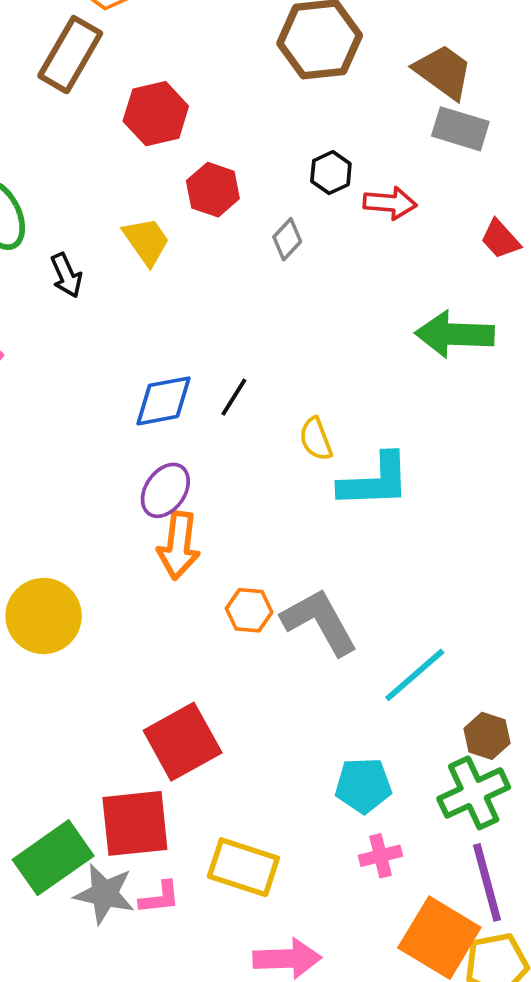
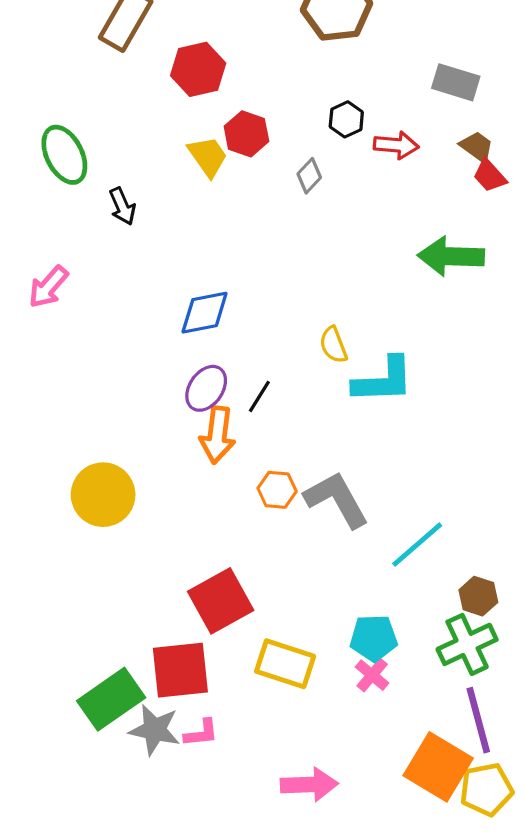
brown trapezoid: (443, 72) -> (477, 147), moved, size x0.7
yellow trapezoid: (146, 241) -> (208, 156), moved
black line: (234, 397) -> (259, 396), moved
pink cross: (380, 856) -> (372, 675), moved, turned -36
yellow rectangle: (243, 867) -> (285, 664), moved

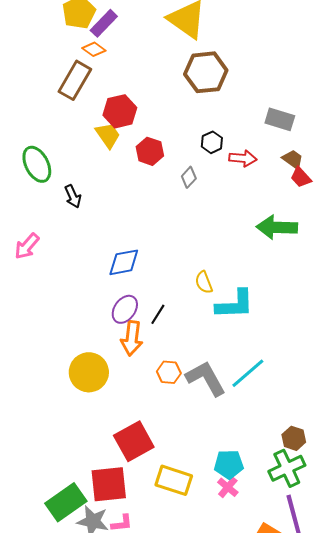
yellow trapezoid: (208, 156) -> (108, 135), moved
yellow circle: (103, 495) -> (89, 372), moved
cyan line: (417, 545) -> (248, 373), moved

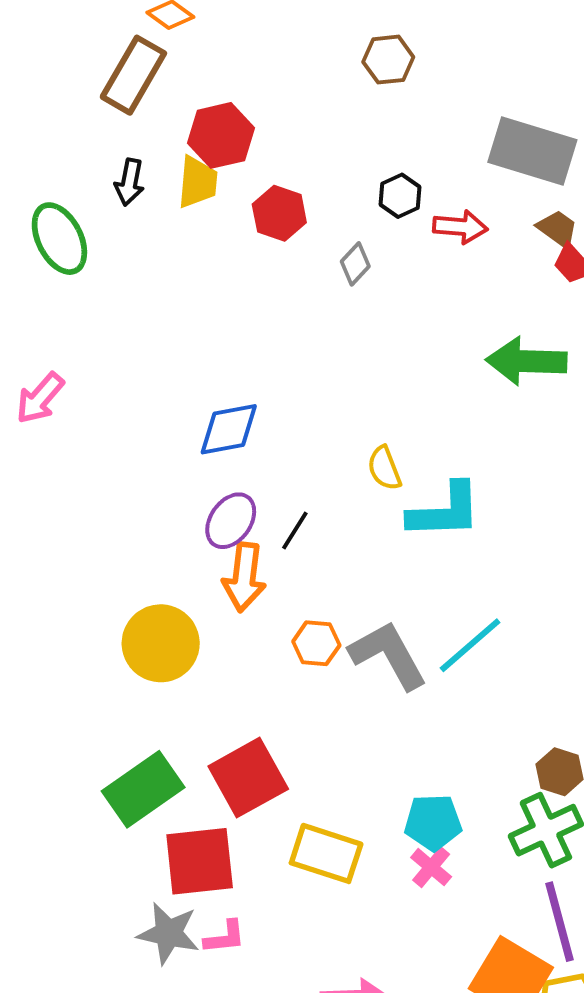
brown hexagon: (206, 72) -> (388, 60), size x0.6
gray rectangle: (280, 119) -> (532, 151), size x1.5
yellow trapezoid: (108, 135) -> (198, 182), turned 40
black arrow: (73, 196) -> (129, 182), moved, turned 35
green rectangle: (66, 502) -> (143, 789), moved

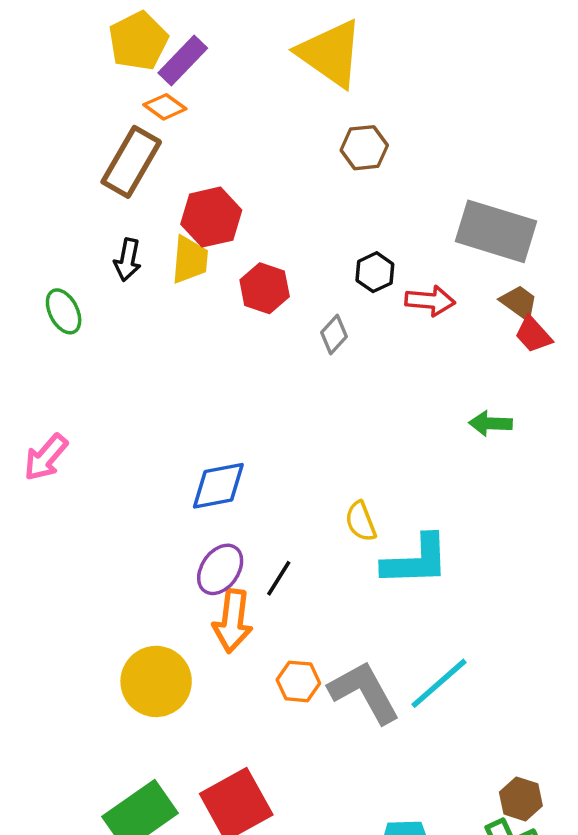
green ellipse: (59, 239) -> (64, 311), size x0.7
green arrow: (526, 361) -> (491, 423), size x0.6

